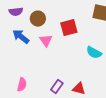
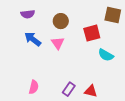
brown circle: (38, 19) -> (61, 21), moved
red square: (69, 28) -> (92, 33), moved

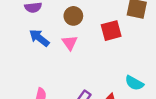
cyan semicircle: (106, 55) -> (134, 83), moved

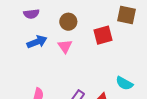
blue arrow: (39, 38) -> (37, 42), turned 120

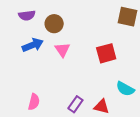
brown circle: (68, 22) -> (54, 24), moved
red square: (103, 35) -> (106, 53), moved

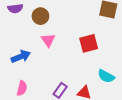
blue arrow: (33, 45) -> (21, 57), moved

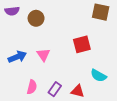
pink triangle: (48, 40) -> (43, 55), moved
pink semicircle: (22, 88) -> (32, 87), moved

